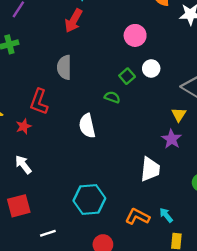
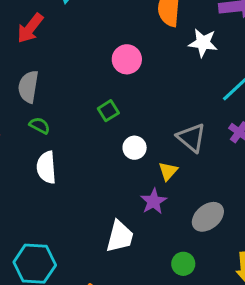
red arrow: (74, 21) -> (30, 28), moved
white circle: (151, 68) -> (135, 148), moved
green semicircle: (112, 97) -> (40, 126), moved

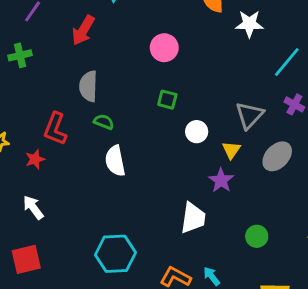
pink circle: (127, 59) -> (164, 48), moved
green square: (108, 111) -> (167, 100), turned -36
gray triangle: (191, 138) -> (249, 115), turned 40
gray ellipse: (208, 217) -> (277, 156), moved

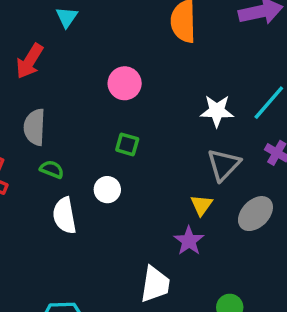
white star: (249, 24) -> (217, 111), moved
white circle: (197, 132) -> (107, 190), moved

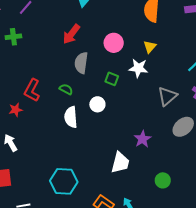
red arrow: (30, 61) -> (71, 34), moved
white star: (217, 111) -> (138, 68), moved
gray semicircle: (35, 127) -> (81, 63), moved
yellow triangle: (201, 205) -> (150, 47), moved

